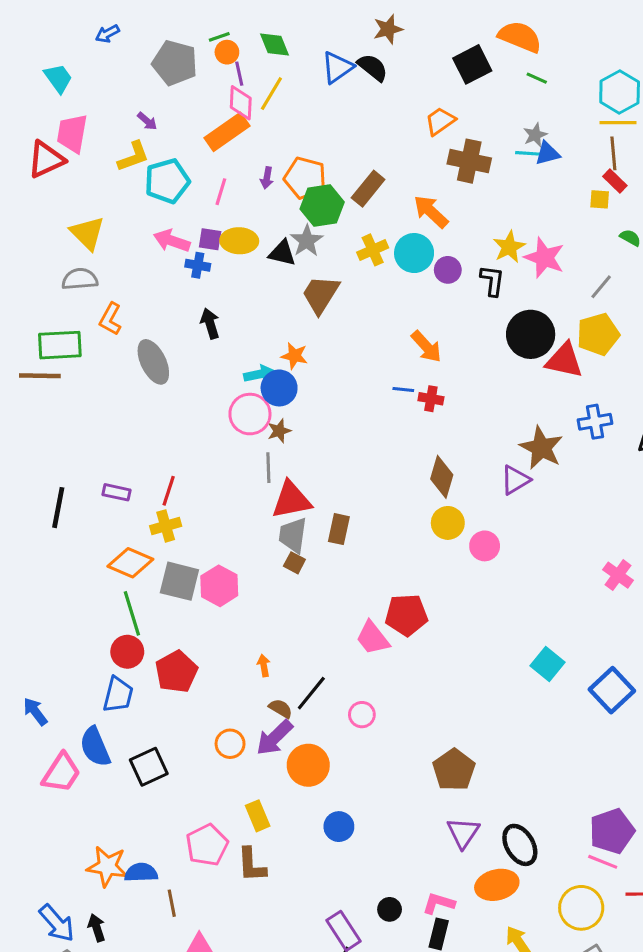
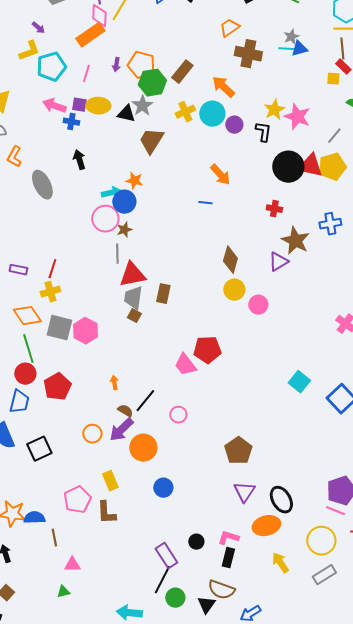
red triangle: (564, 360) -> (310, 166), moved
red cross: (431, 399) -> (274, 209), moved
orange diamond: (130, 563) -> (27, 316), turned 32

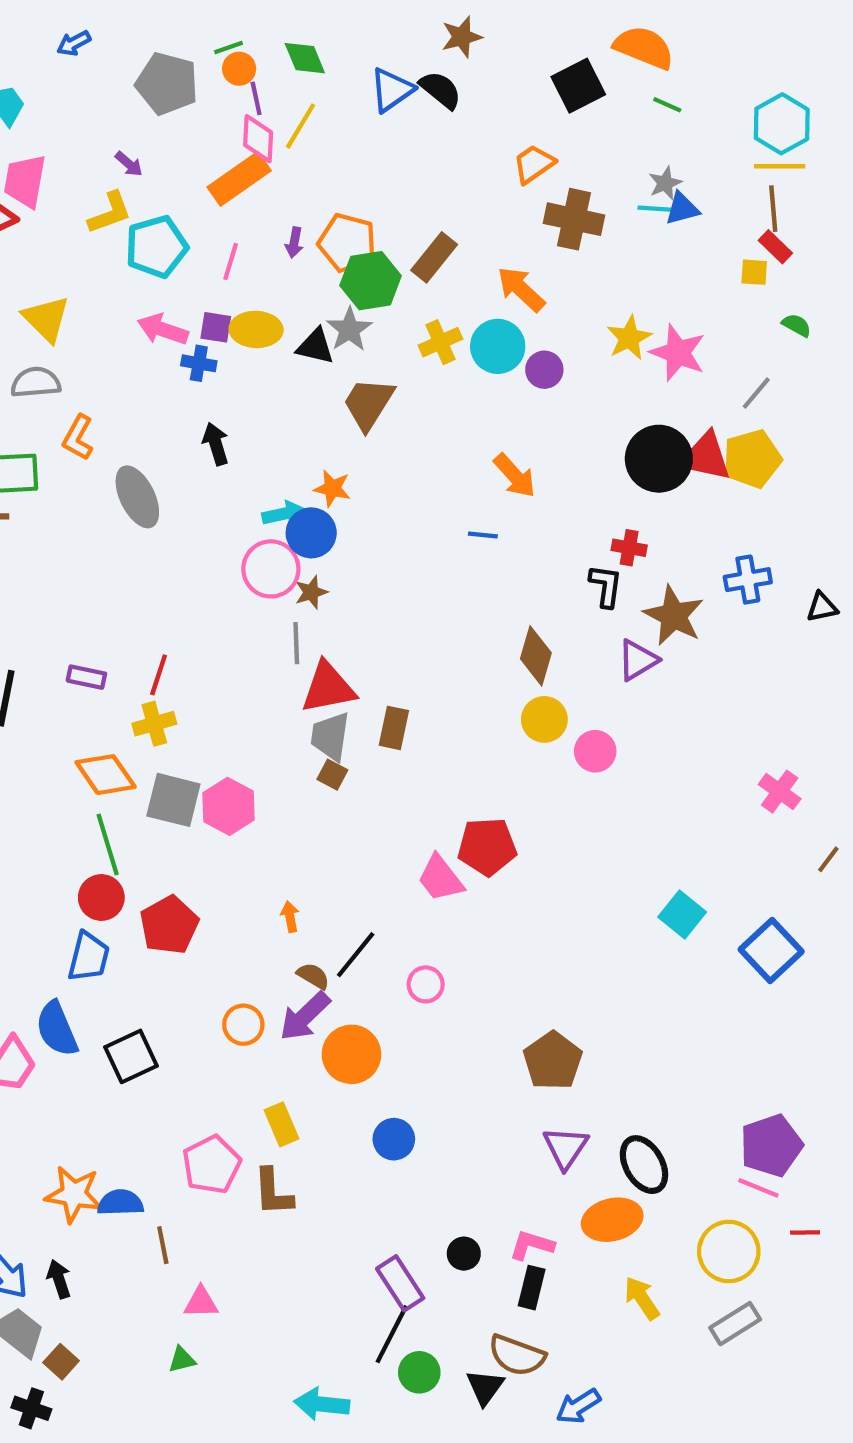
black L-shape: (263, 132) -> (606, 586), moved

